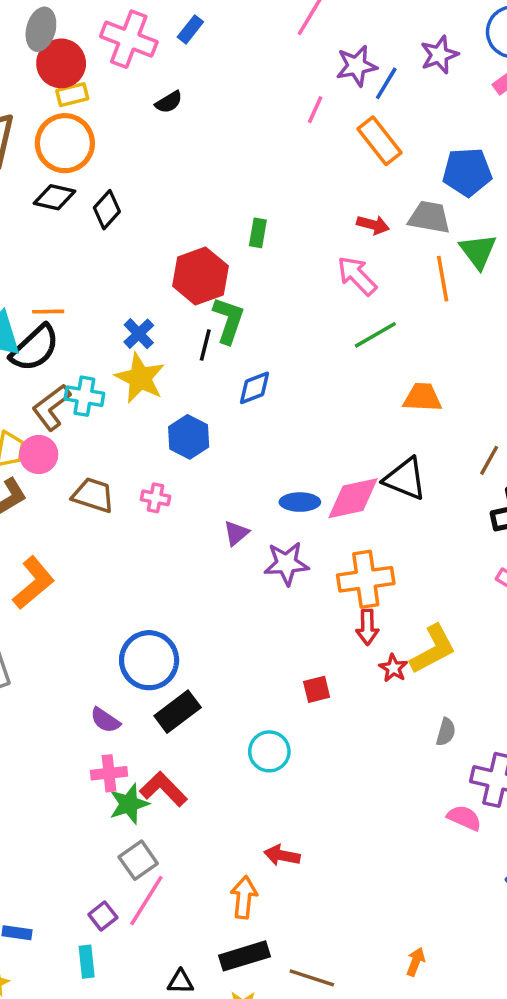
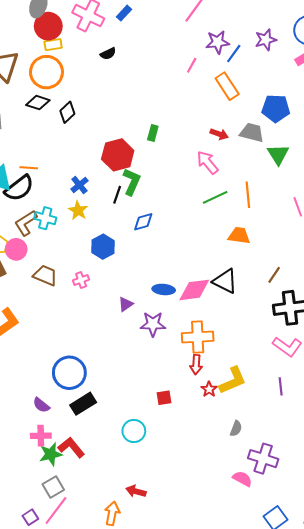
orange line: (443, 279) -> (248, 195), moved
yellow star: (140, 378) -> (78, 210), size x0.7
pink cross: (156, 498) -> (81, 280), turned -35

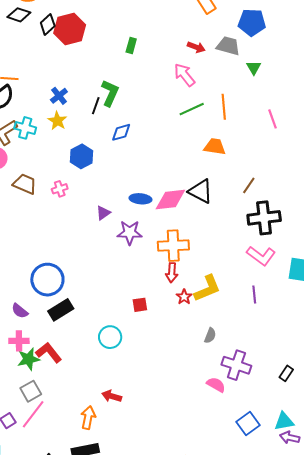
green triangle: (278, 154) -> (254, 68), size x0.7
red hexagon: (118, 155) -> (70, 29), moved

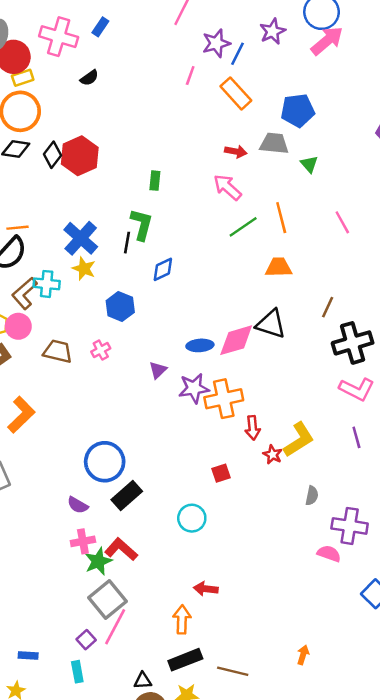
green rectangle: (131, 46) -> (155, 181), moved
blue cross: (59, 96) -> (81, 238), size x1.6
orange cross: (173, 246) -> (224, 399), moved
gray square: (31, 391) -> (107, 599), size x1.4

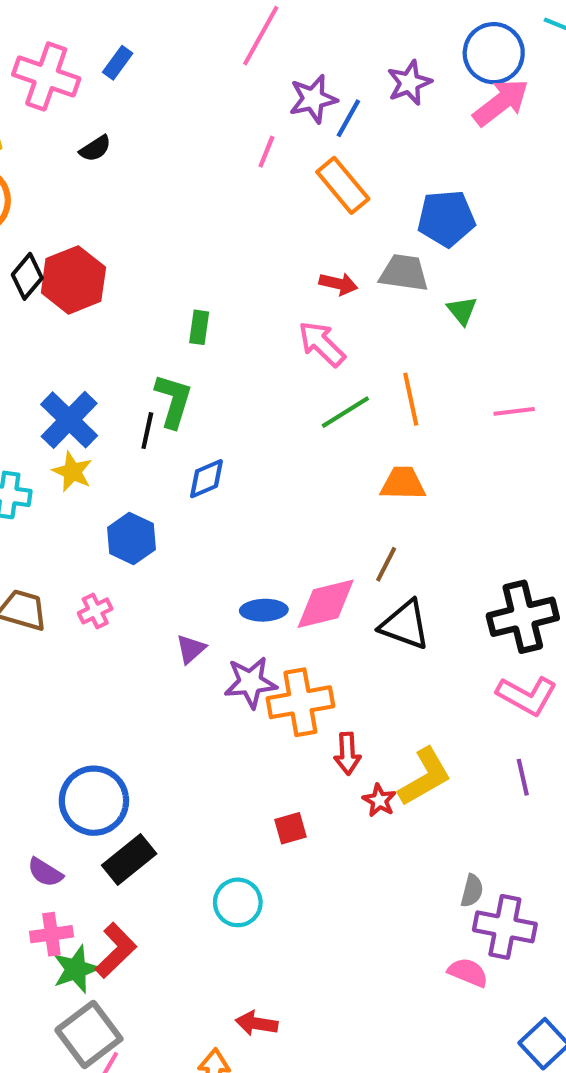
pink line: (342, 222) -> (514, 411), turned -70
brown line: (328, 307) -> (386, 564), moved
black triangle: (271, 324) -> (405, 625), moved
gray semicircle: (312, 496) -> (472, 891), moved
red L-shape: (121, 549) -> (116, 950), turned 92

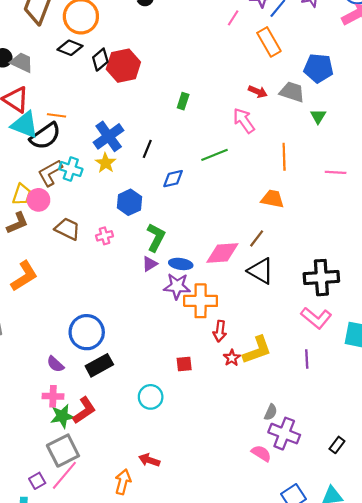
green L-shape: (173, 401) -> (156, 237), moved
green line: (345, 412) -> (214, 155), moved
blue ellipse: (264, 610) -> (181, 264), moved

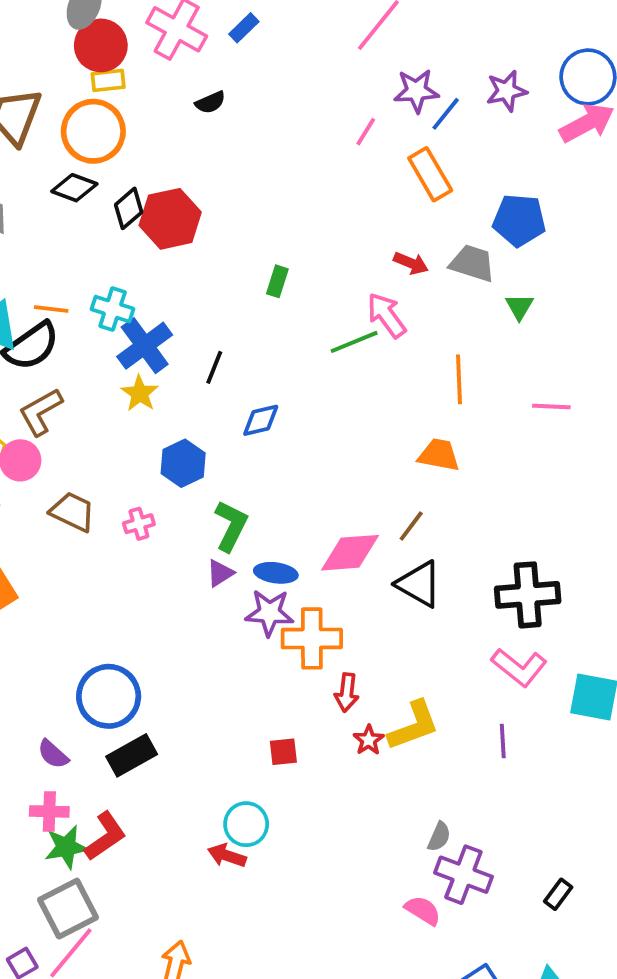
green line: (214, 155) -> (354, 342), moved
cyan cross: (71, 169) -> (113, 309), moved
cyan circle: (151, 397) -> (246, 824), moved
red arrow: (149, 460) -> (227, 856), moved

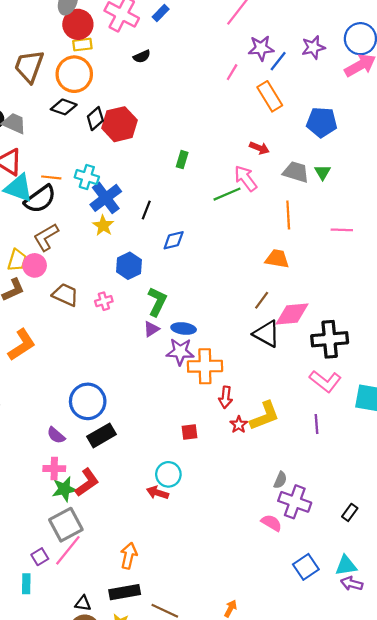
gray trapezoid: (472, 263) -> (296, 172), moved
pink diamond: (350, 553) -> (292, 314), moved

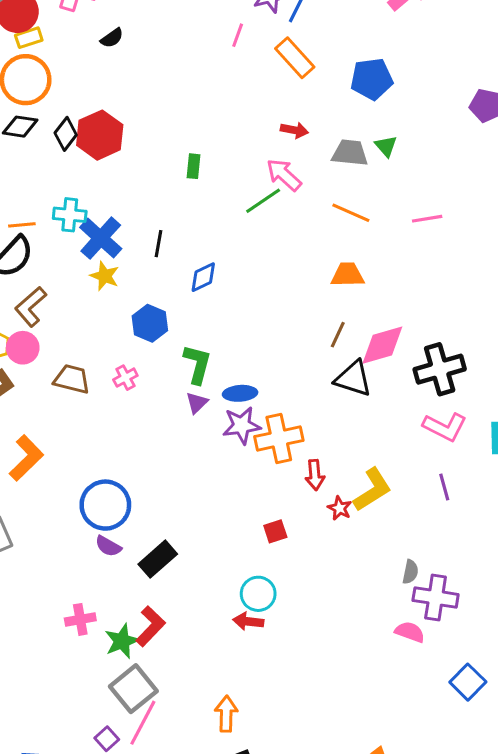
orange line: (288, 215) -> (351, 213), turned -52
blue circle: (88, 401) -> (105, 505), moved
purple semicircle: (56, 435) -> (108, 546), moved
pink cross: (54, 469) -> (80, 619), moved

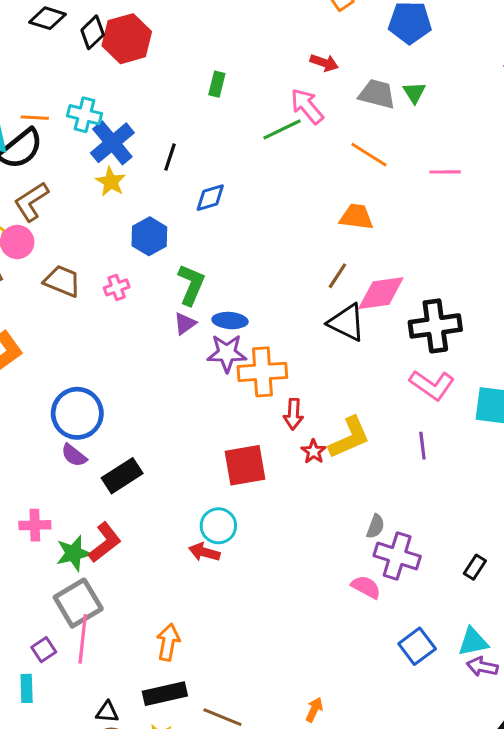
red square: (275, 531) -> (245, 465), size x1.8
pink line: (143, 723) -> (83, 639), turned -30

